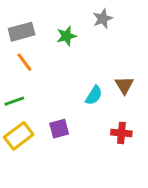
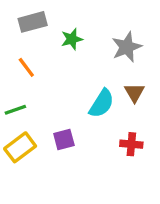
gray star: (103, 19) -> (127, 47), moved, size x1.4
gray rectangle: (22, 32) -> (33, 22), moved
cyan semicircle: (94, 95) -> (102, 103), size x1.4

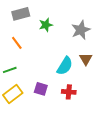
purple square: (64, 139) -> (41, 89), turned 32
red cross: (131, 144) -> (69, 92), moved

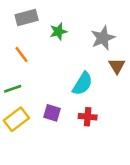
brown triangle: (86, 59) -> (117, 66), moved

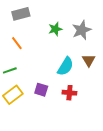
green star: (58, 32) -> (55, 29), moved
brown triangle: (117, 66) -> (89, 60), moved

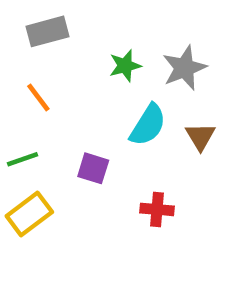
cyan semicircle: (65, 66) -> (148, 125), moved
purple square: (41, 90) -> (93, 168), moved

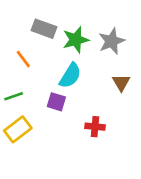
gray rectangle: (48, 31) -> (44, 29), moved, turned 35
green star: (125, 66) -> (76, 40), size x1.4
cyan semicircle: (148, 125) -> (70, 76), moved

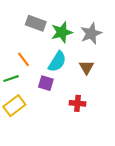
orange line: (23, 59) -> (23, 59), moved
brown triangle: (121, 82) -> (87, 67), moved

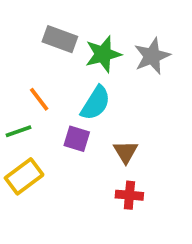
brown triangle: (87, 67) -> (126, 152), moved
red cross: (78, 103) -> (129, 195), moved

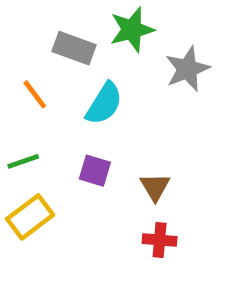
green star: (103, 54) -> (132, 30), moved
orange line: (39, 99) -> (35, 94), moved
cyan semicircle: (96, 103) -> (104, 104), moved

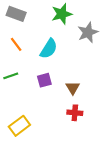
gray rectangle: (74, 48) -> (16, 14), moved
purple square: (95, 171) -> (44, 80), turned -32
yellow rectangle: (30, 217) -> (19, 126), moved

